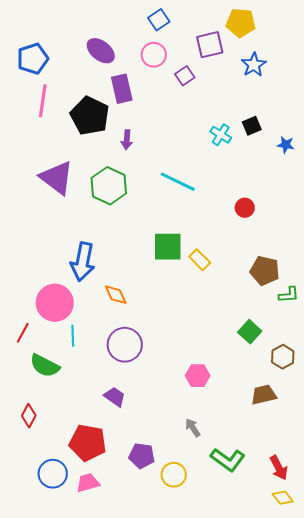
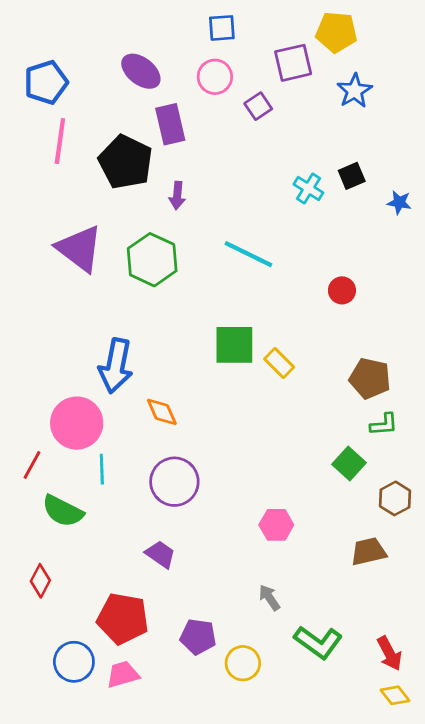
blue square: (159, 20) -> (222, 28), turned 30
green L-shape: (289, 295) -> (384, 424), moved

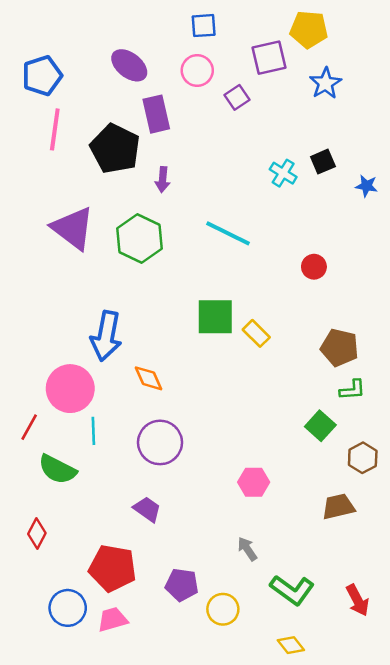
yellow diamond: (395, 695) -> (291, 645), moved

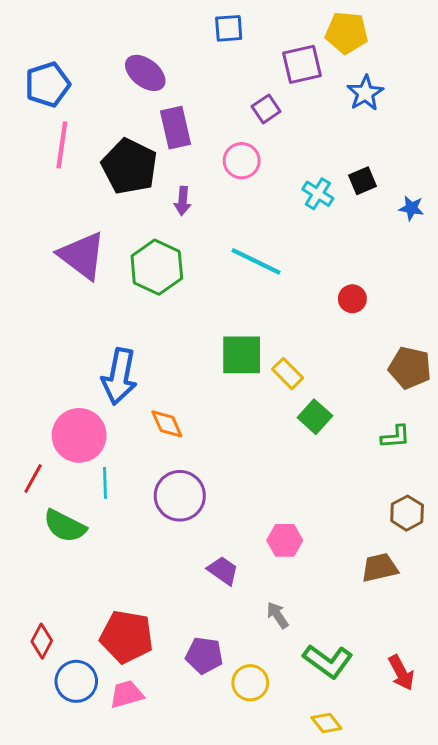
pink circle: (197, 70) -> (242, 161), moved
brown pentagon: (340, 348) -> (410, 368), moved
green square: (320, 426) -> (315, 417), moved
purple trapezoid: (147, 509) -> (223, 571), moved
red diamond: (37, 534) -> (42, 641), moved

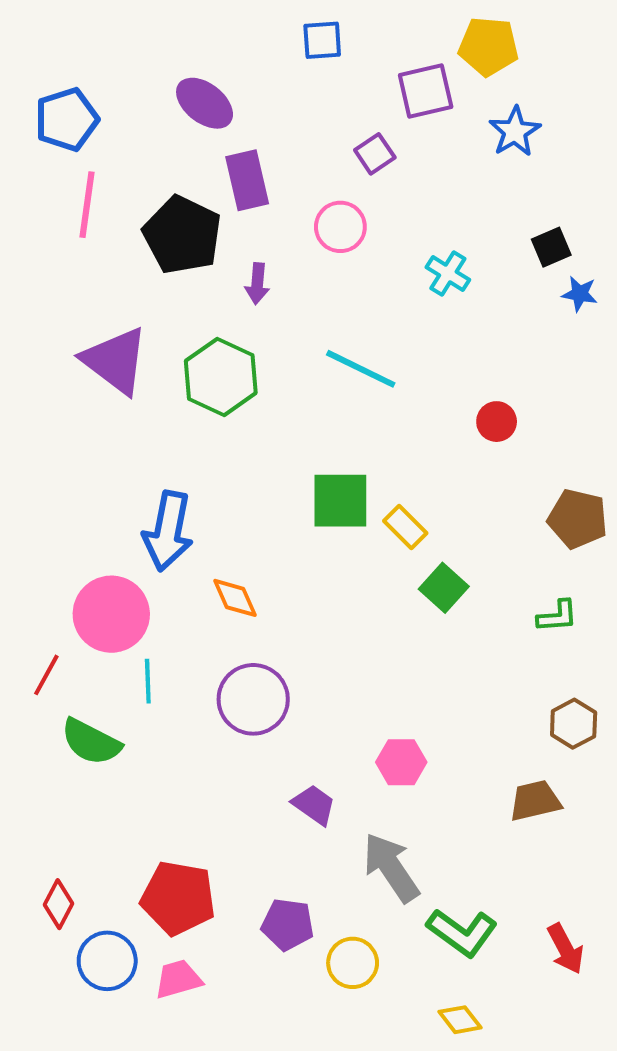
black square: (362, 181) -> (551, 247), moved
gray arrow: (278, 615) -> (391, 868), size x1.8

